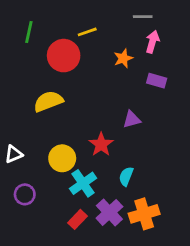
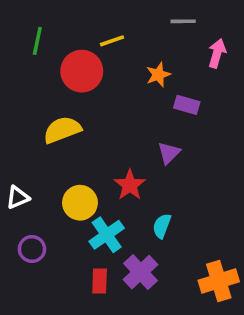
pink arrow: (152, 42) -> (217, 53), moved
purple rectangle: (157, 81) -> (187, 105), moved
purple triangle: (132, 119) -> (169, 153), turned -30
orange cross: (144, 214) -> (219, 281), moved
red rectangle: (77, 219) -> (100, 281), turned -42

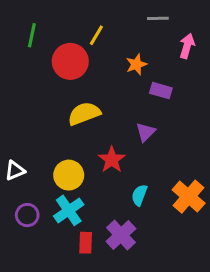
yellow line: (112, 41) -> (96, 35), turned -40
yellow semicircle: (62, 130) -> (84, 114), moved
cyan cross: (107, 235) -> (69, 210), moved
orange cross: (219, 281) -> (189, 197), moved, turned -32

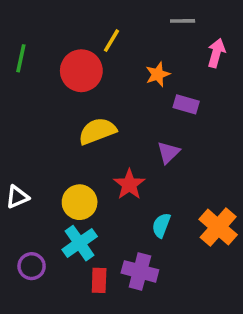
green line: (32, 35) -> (21, 58), moved
purple circle: (27, 215) -> (32, 266), moved
purple cross: (121, 235) -> (140, 271), turned -32

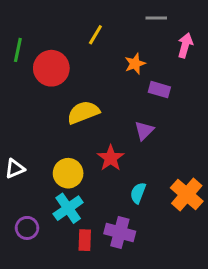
red circle: (81, 71) -> (51, 68), moved

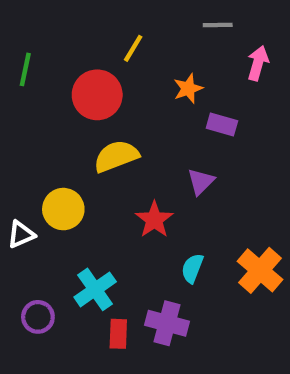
red circle: (51, 68) -> (97, 95), moved
yellow circle: (68, 173) -> (63, 209), moved

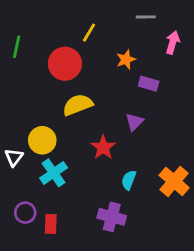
white triangle: (21, 234) -> (14, 157), turned -30
cyan cross: (95, 289) -> (54, 173), moved
red rectangle: (118, 334) -> (51, 224), moved

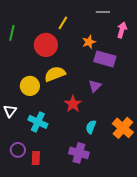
purple rectangle: (149, 84) -> (105, 59), size x1.5
yellow circle: (42, 140) -> (30, 86), moved
cyan cross: (54, 173) -> (38, 122), turned -30

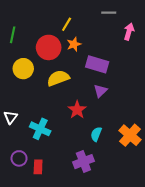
orange star: (89, 42) -> (74, 44), moved
purple rectangle: (105, 59) -> (97, 64), moved
yellow circle: (30, 86) -> (23, 69), moved
purple cross: (79, 153) -> (83, 162), turned -36

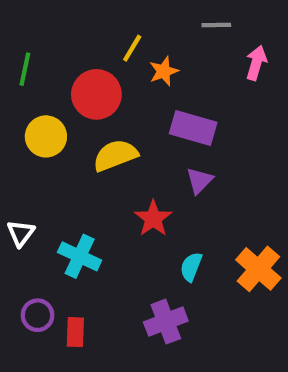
orange star: (74, 44) -> (164, 71), moved

